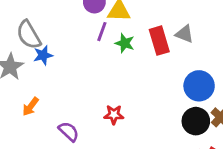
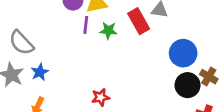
blue star: (43, 55) -> (40, 72), moved
red star: (114, 115) -> (101, 97), moved

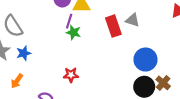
green star: (108, 31) -> (74, 32), moved
red star: (101, 97) -> (71, 75), moved

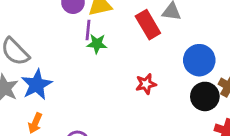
blue star: (24, 53) -> (37, 85), size x1.5
red star: (71, 75) -> (146, 84), moved

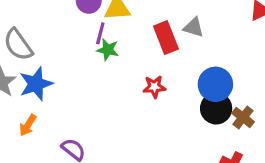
red star: (146, 84) -> (154, 87), moved
black circle: (205, 96) -> (216, 108), moved

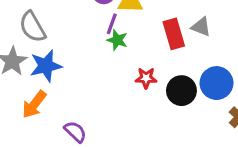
red star: (154, 87) -> (146, 78), moved
black circle: (216, 108) -> (181, 91), moved
orange arrow: (28, 125) -> (34, 104), size x1.4

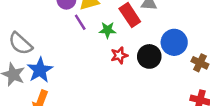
purple line: (112, 24) -> (80, 22), turned -35
green star: (117, 40) -> (108, 30), moved

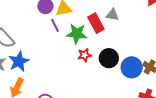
green star: (108, 30) -> (77, 34), size x1.5
blue circle: (174, 42) -> (132, 67), moved

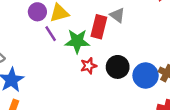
gray triangle: (112, 15) -> (117, 15), turned 32
red rectangle: (96, 23) -> (99, 27), turned 48

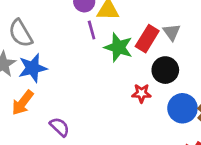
red star: (89, 66) -> (142, 93), moved
black circle: (118, 67) -> (165, 70), moved

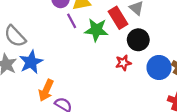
red rectangle: (147, 39) -> (118, 18), turned -50
orange arrow: (23, 103) -> (46, 90), moved

